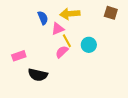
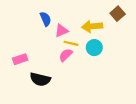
brown square: (111, 13) -> (118, 14), turned 32
yellow arrow: (70, 14) -> (92, 26), moved
yellow line: (67, 41) -> (71, 43), turned -48

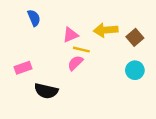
brown square: (118, 14) -> (135, 37), moved
blue semicircle: (46, 19) -> (34, 18), moved
cyan circle: (94, 48) -> (135, 70), moved

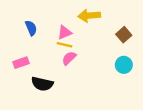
blue semicircle: (34, 18) -> (31, 28), moved
yellow arrow: (106, 30) -> (89, 16), moved
yellow line: (81, 50) -> (65, 45), moved

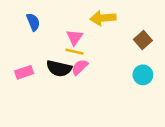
blue semicircle: (31, 28) -> (33, 22), moved
pink triangle: (65, 32) -> (74, 37), turned -32
black semicircle: (42, 84) -> (59, 68), moved

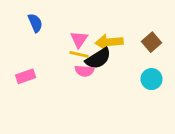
yellow arrow: (103, 18) -> (109, 42), moved
pink semicircle: (80, 67) -> (84, 71), turned -132
black semicircle: (59, 68) -> (98, 59), moved, turned -45

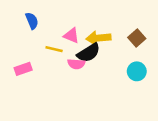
pink triangle: (79, 39) -> (71, 36), turned -42
yellow line: (79, 54) -> (54, 49), moved

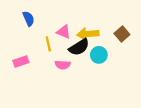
yellow line: (54, 49) -> (48, 44), turned 64
pink semicircle: (76, 64) -> (63, 65), moved
cyan circle: (137, 71) -> (99, 55), moved

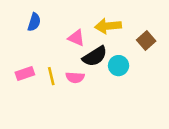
blue semicircle: (29, 19) -> (34, 22), turned 40
yellow arrow: (88, 34) -> (108, 26), moved
yellow line: (48, 44) -> (51, 76), moved

